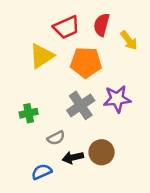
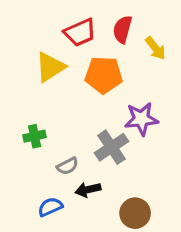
gray cross: (81, 105) -> (112, 147), moved
brown circle: (102, 152) -> (135, 213), moved

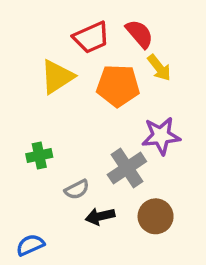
red semicircle: (122, 29) -> (139, 34), turned 124
yellow arrow: (155, 48) -> (159, 68), moved
blue semicircle: (50, 207) -> (30, 245), moved
brown circle: (135, 213) -> (156, 216), moved

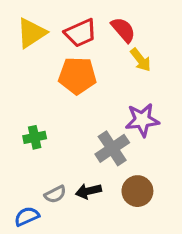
yellow triangle: (57, 77) -> (31, 33), moved
orange pentagon: (118, 86) -> (77, 76), moved
gray semicircle: (77, 189) -> (55, 194), moved

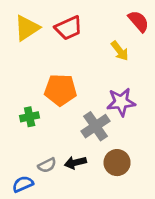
red semicircle: (123, 30) -> (139, 21), moved
orange pentagon: (77, 76) -> (60, 90), moved

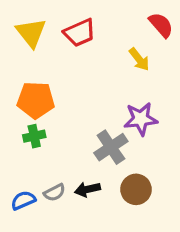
yellow triangle: (27, 28) -> (31, 33), turned -36
orange pentagon: (60, 90) -> (36, 100), moved
blue semicircle: (23, 184) -> (23, 200), moved

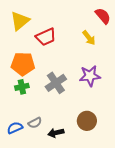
yellow triangle: (31, 33) -> (20, 21), turned 30
red trapezoid: (80, 33) -> (46, 37), moved
gray cross: (111, 147) -> (56, 83), moved
black arrow: (87, 189) -> (56, 133), moved

